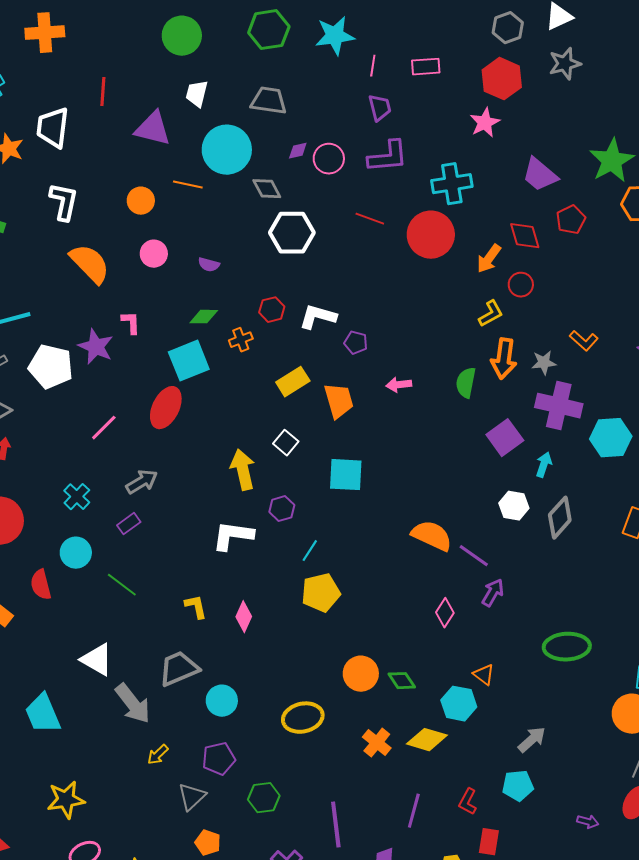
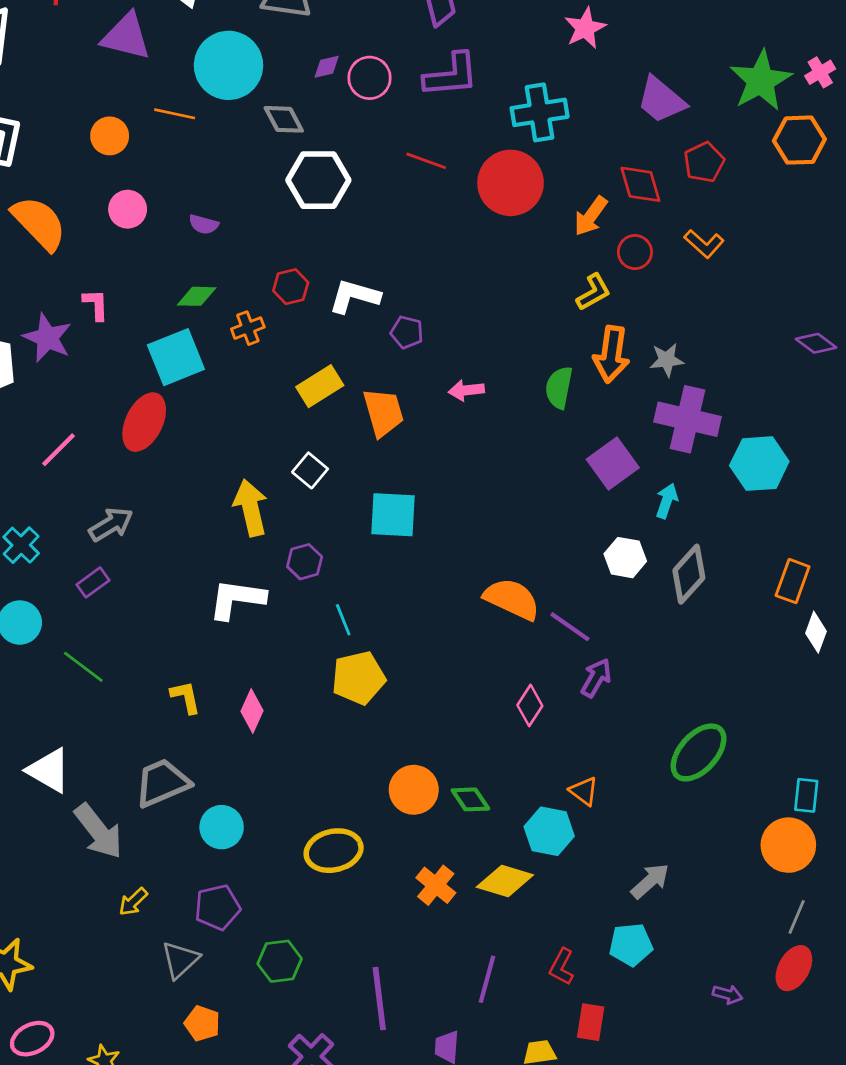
orange L-shape: (584, 341) -> (704, 244), moved
cyan line: (310, 551) -> (343, 620), turned -55
green ellipse: (567, 647) -> (699, 752), turned -45

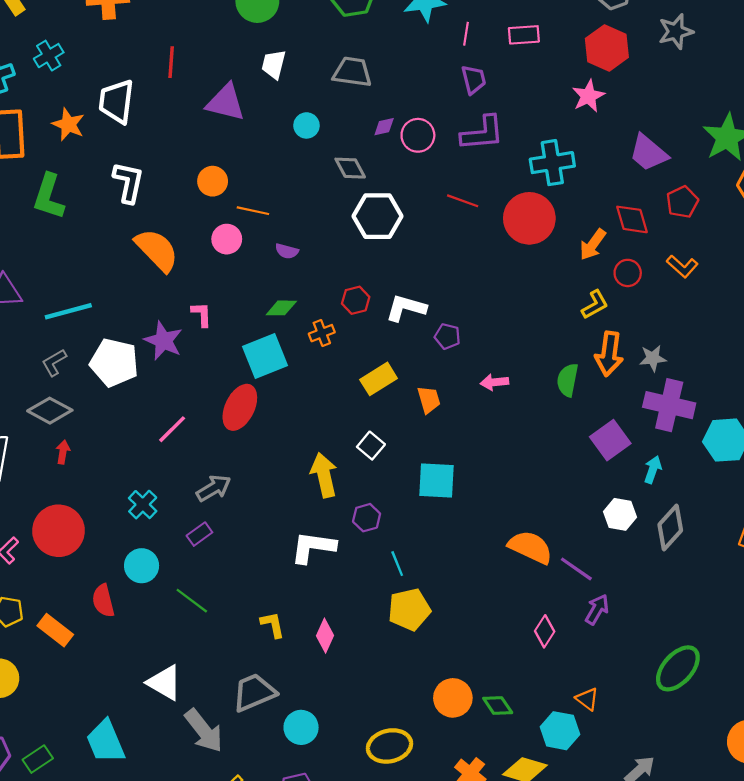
cyan circle: (228, 65) -> (306, 125), size x0.5
orange line: (175, 114) -> (253, 211), moved
orange trapezoid: (383, 412) -> (429, 400), size x0.7

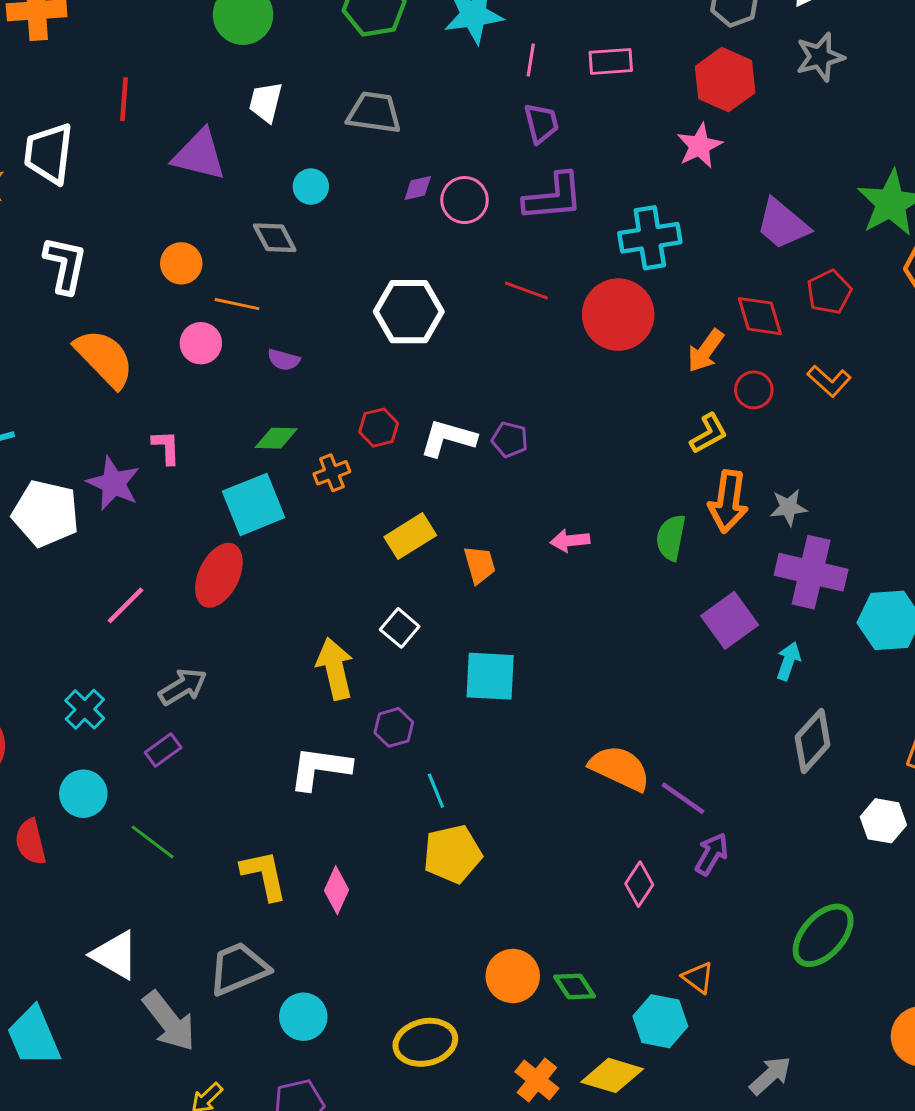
gray diamond: (350, 168) -> (275, 238), moved
purple pentagon: (447, 336) -> (510, 440), moved
white hexagon: (620, 514) -> (883, 821), moved
yellow L-shape: (273, 625) -> (264, 875), size x1.4

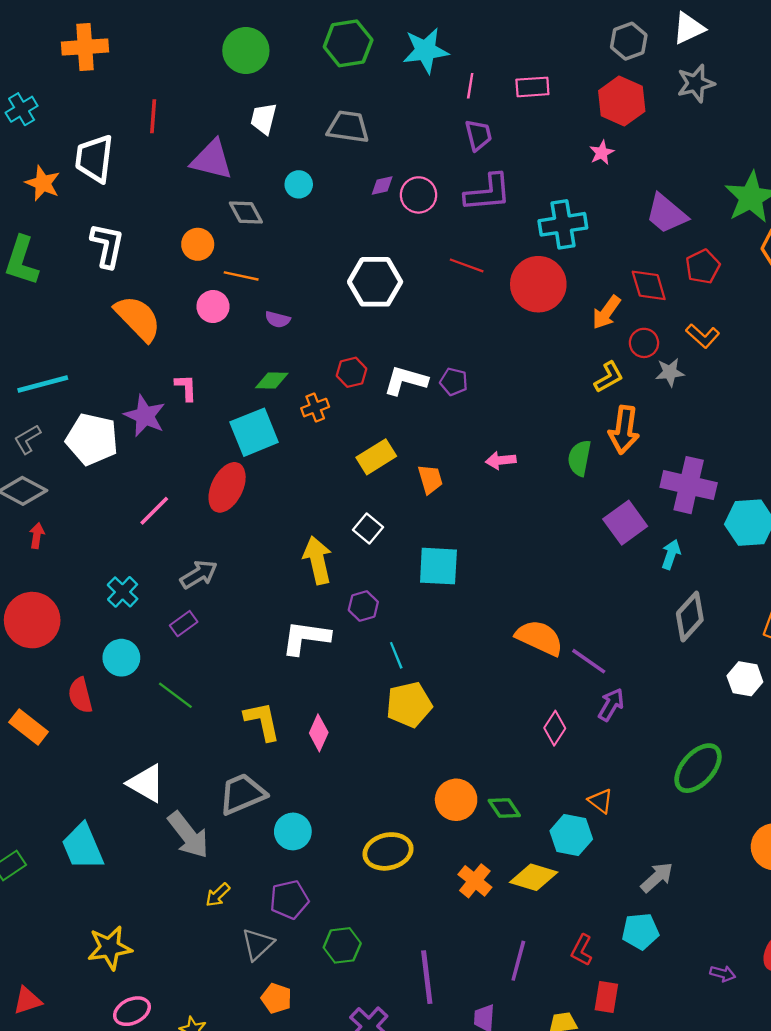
pink star: (700, 146) -> (602, 153), size x0.7
gray diamond: (275, 238) -> (246, 213), moved
gray star: (788, 507) -> (670, 372), moved

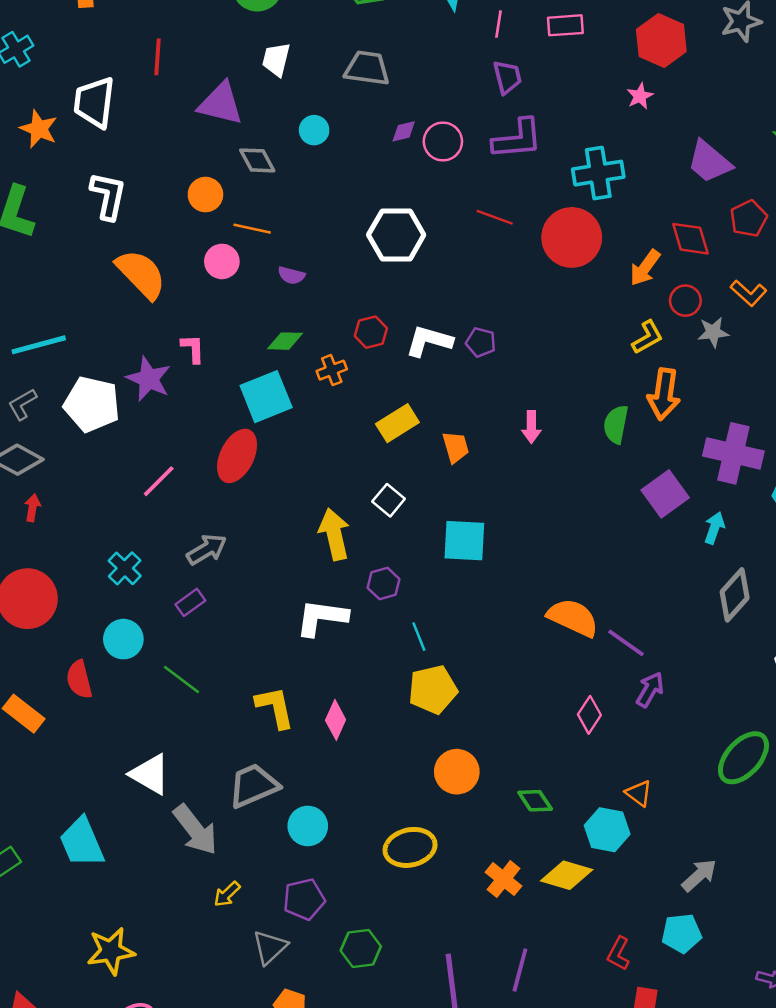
pink arrow: (501, 460) -> (531, 427), turned -84
orange circle: (456, 800) -> (457, 772), moved
purple line: (518, 961) -> (520, 970), moved

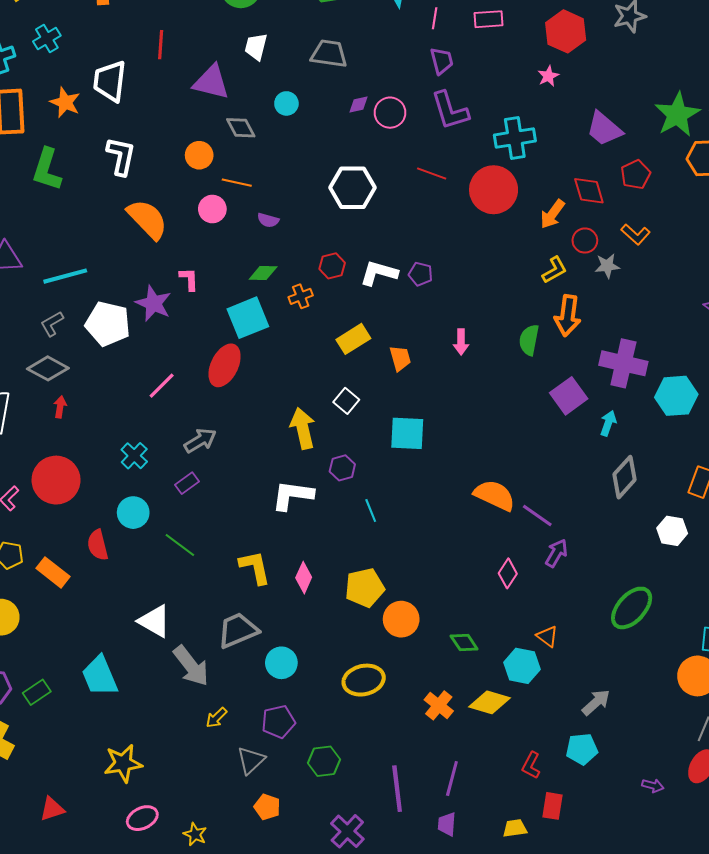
purple L-shape: (517, 139) -> (450, 111), turned 78
yellow pentagon: (433, 690) -> (365, 588), moved

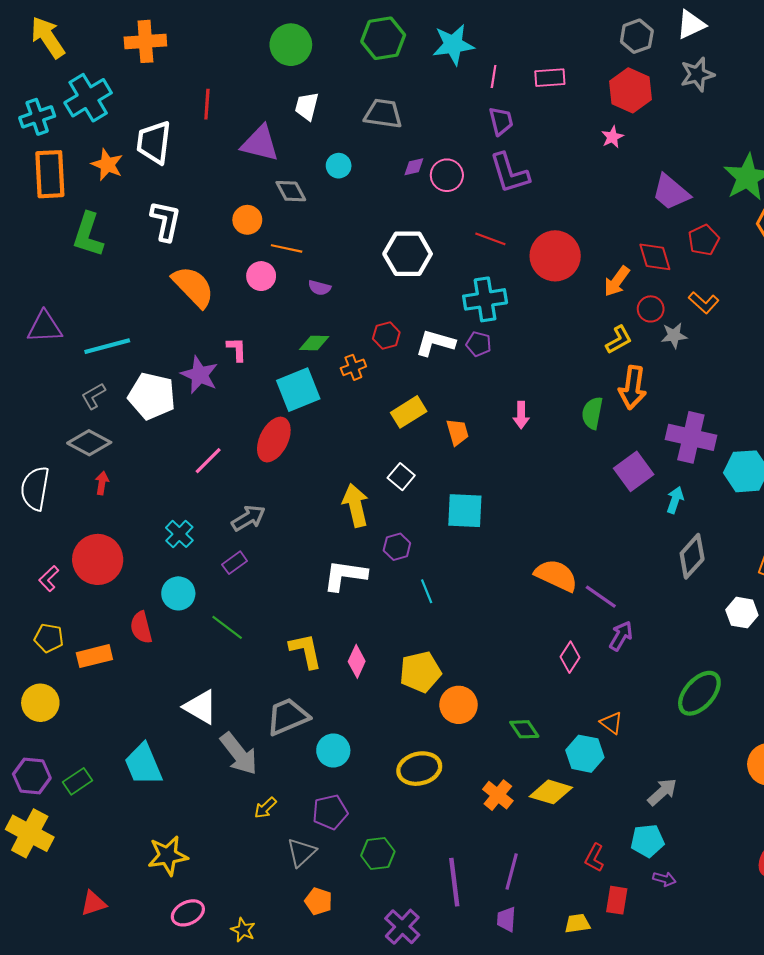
cyan cross: (47, 38) -> (88, 98), size x1.6
cyan cross: (515, 138) -> (485, 299), moved
orange rectangle: (53, 572) -> (94, 656), turned -52
purple arrow: (653, 786) -> (664, 879), moved

